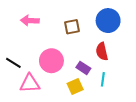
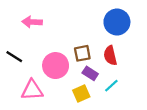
brown square: (72, 27) -> (82, 53), moved
black line: (13, 63) -> (14, 57), moved
cyan line: (103, 79) -> (111, 86), turned 40

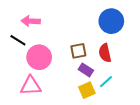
black line: (14, 57) -> (18, 40), moved
pink circle: (56, 66) -> (39, 57), moved
yellow square: (81, 93) -> (87, 90), moved

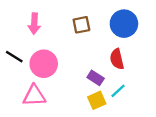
pink arrow: (31, 21) -> (34, 24), turned -90
black line: (18, 40) -> (14, 57), moved
brown square: (78, 51) -> (81, 25), moved

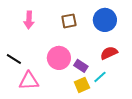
black line: (14, 57) -> (14, 59), moved
red semicircle: (117, 59) -> (109, 53), moved, turned 78
pink circle: (44, 64) -> (59, 58), moved

